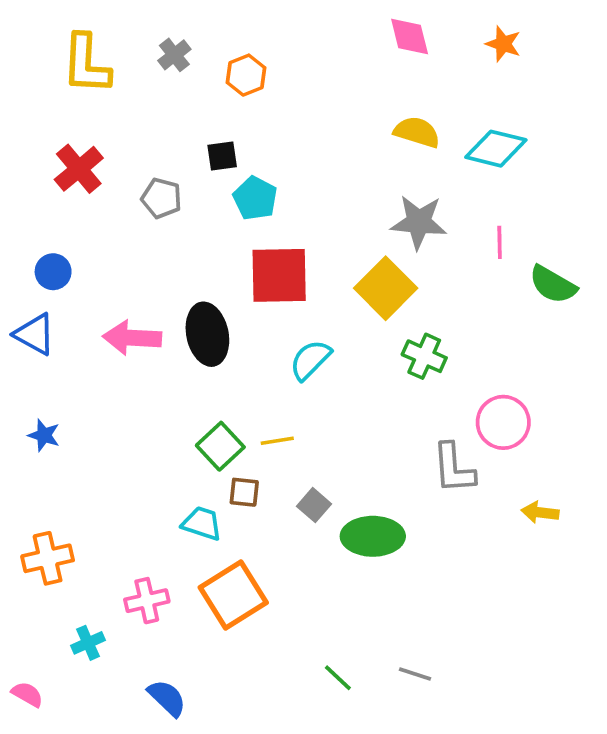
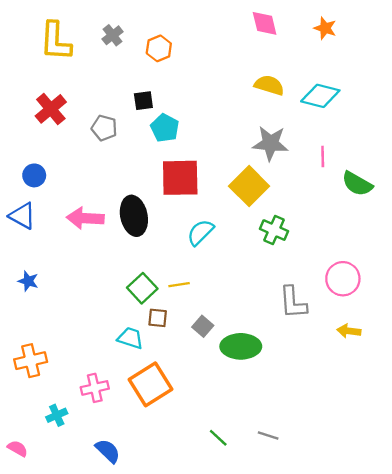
pink circle: (503, 422) -> (343, 279), moved

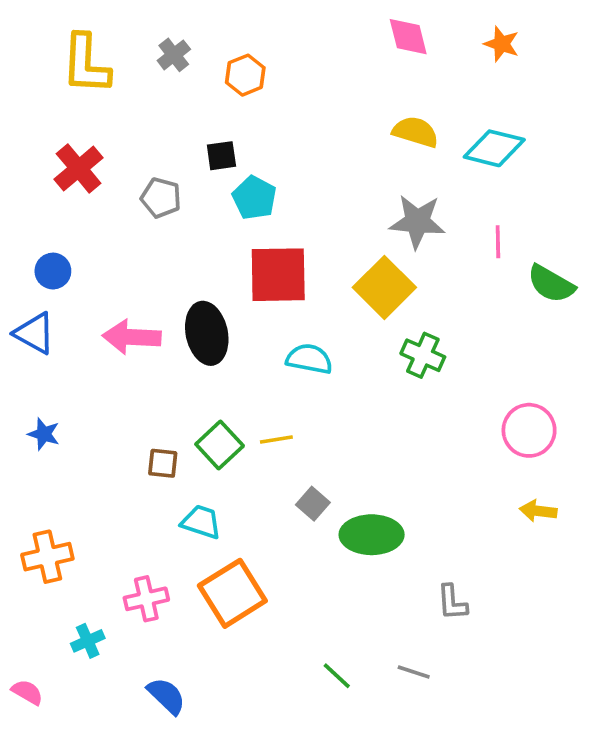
cyan semicircle: (200, 232) -> (309, 359), turned 56
gray L-shape: (293, 302) -> (452, 602), moved, size x0.7
brown square: (158, 318) -> (163, 463), moved

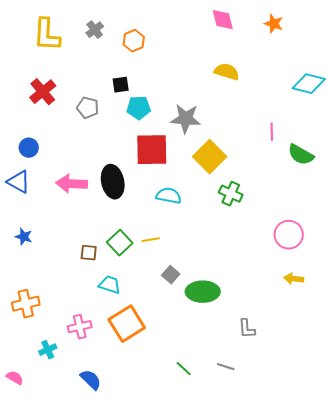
cyan diamond: (494, 148) -> (309, 84), moved
cyan pentagon: (254, 198) -> (139, 108), turned -30
gray star: (417, 222) -> (186, 119), moved

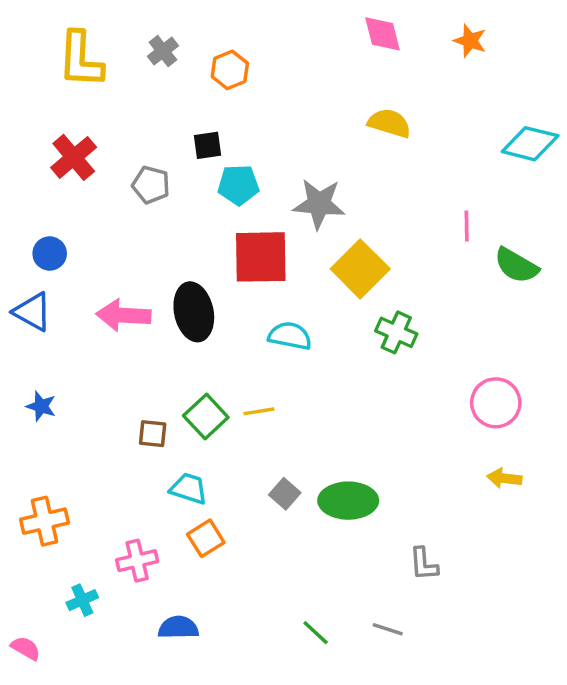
gray square: (171, 275) -> (285, 494), moved
orange square: (127, 324) -> (206, 538), moved, size x0.6
blue semicircle: (91, 380) -> (178, 628), moved, turned -45

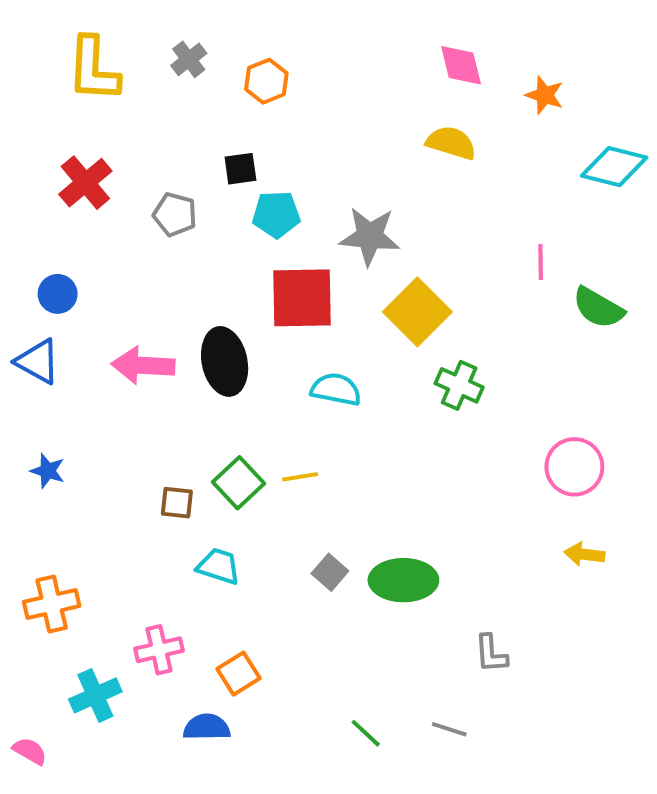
pink diamond: (383, 34) -> (461, 65), moved
orange star: (470, 41) -> (545, 95), moved
orange square: (206, 538) -> (238, 674), moved
cyan cross: (82, 600) -> (95, 695), size x1.4

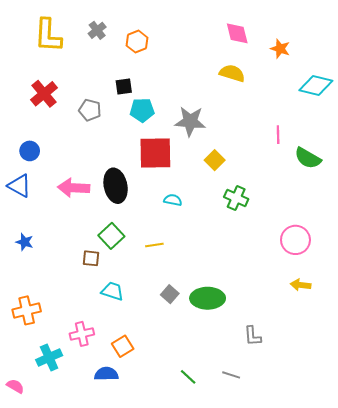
yellow square: (417, 312) -> (215, 160), size x0.6
cyan semicircle: (336, 389) -> (173, 200), size x0.7
green square: (238, 483) -> (111, 236), moved

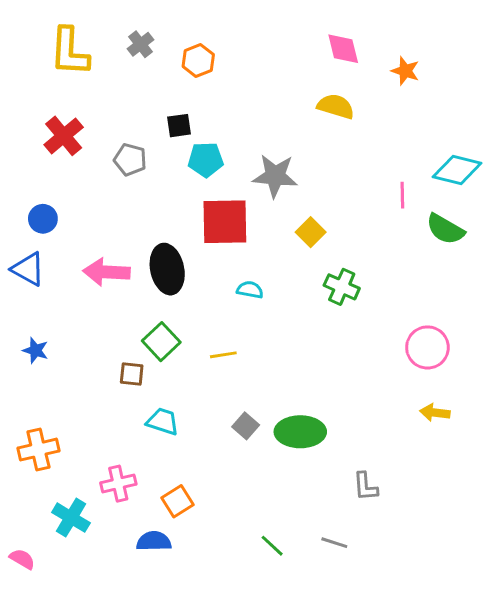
cyan diamond: (316, 86) -> (457, 170), moved
cyan cross: (49, 358) -> (71, 518), turned -35

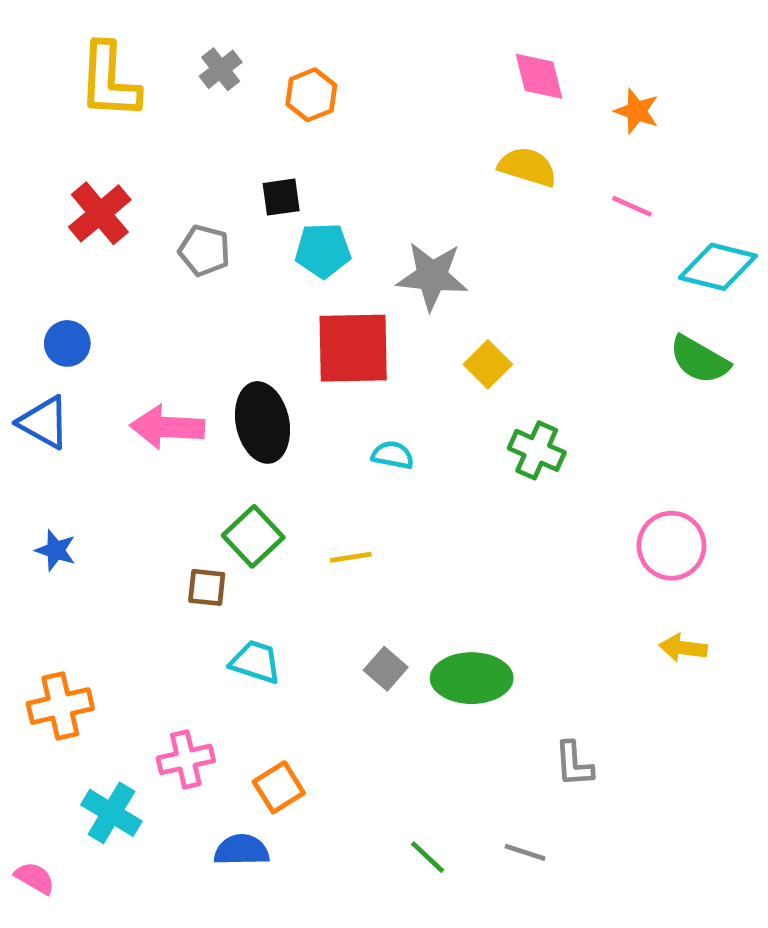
pink line: (402, 195) -> (632, 206), moved, turned -65

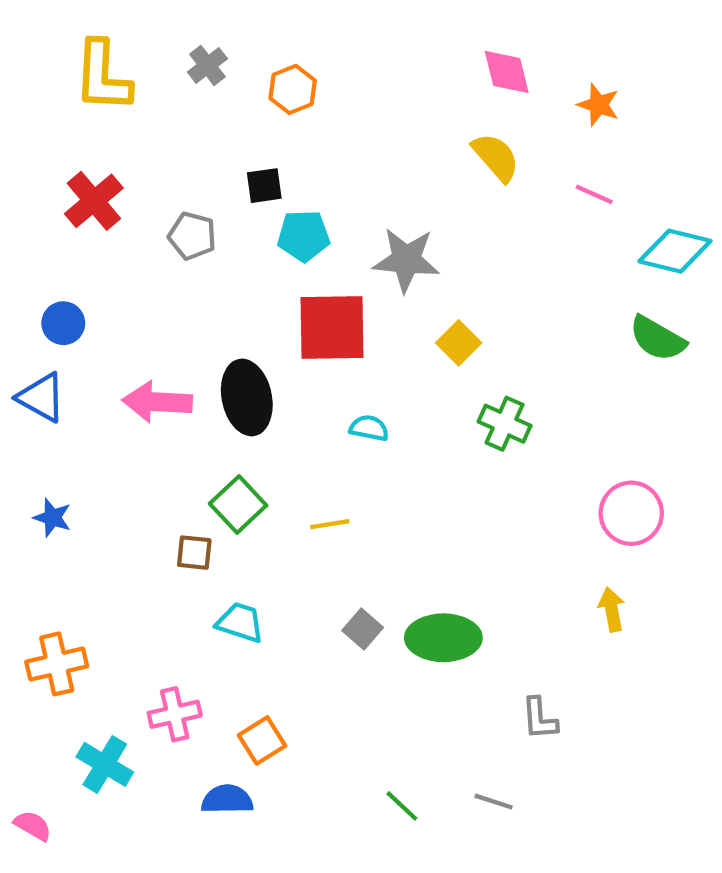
yellow semicircle: (527, 167) -> (496, 157), turned 32
yellow arrow: (683, 648) -> (612, 609), moved, turned 72

